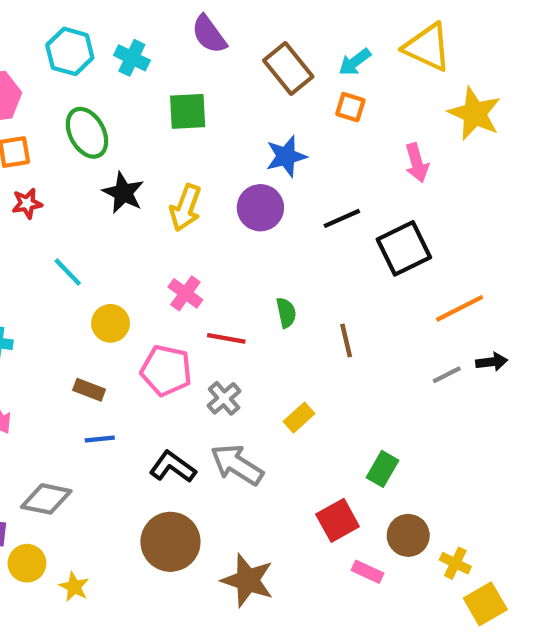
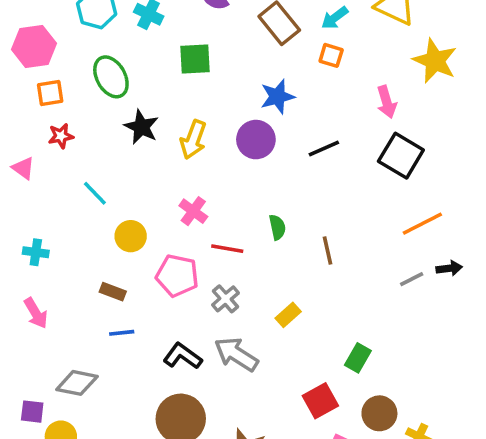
black square: (404, 248) -> (401, 156), moved, turned -33

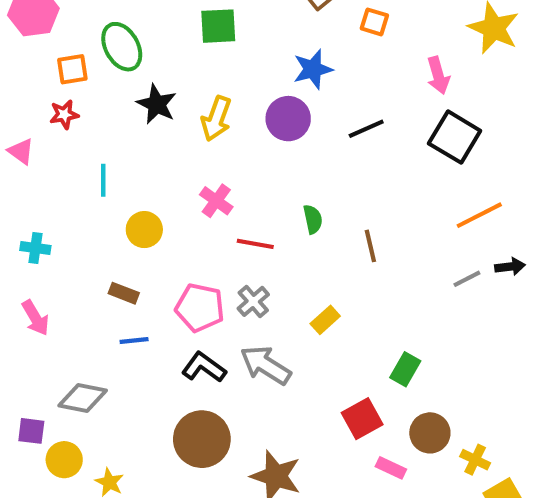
orange square: (50, 93) -> (72, 69), moved
cyan line: (95, 193) -> (103, 180), turned 44
pink pentagon: (177, 276) -> (200, 308), moved

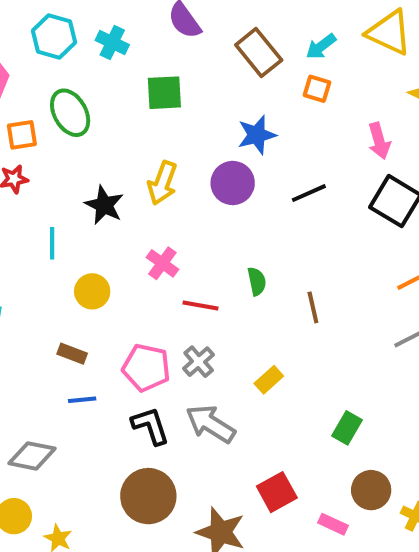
black star: (157, 104) -> (104, 205), moved
black L-shape: (204, 367) -> (150, 426), turned 36
red square: (362, 419) -> (277, 492), moved

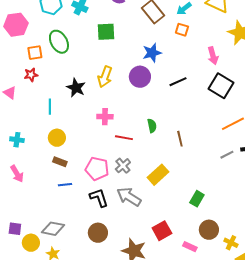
pink cross: (162, 263) -> (105, 117), turned -35
yellow circle: (92, 291) -> (57, 138), moved
yellow rectangle: (269, 380) -> (158, 175), size x1.5
gray diamond: (32, 456) -> (53, 229), moved
brown circle: (148, 496) -> (98, 233), size x0.7

